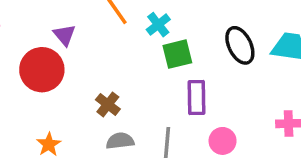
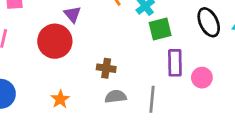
brown cross: (108, 104) -> (106, 68), turned -30
pink circle: (223, 141) -> (202, 78), moved

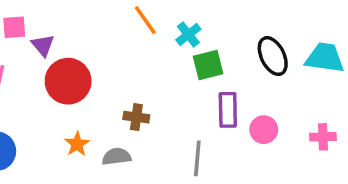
purple triangle: (72, 14) -> (43, 45), moved
gray semicircle: (116, 97) -> (117, 157), moved
orange star: (60, 99) -> (77, 144), moved

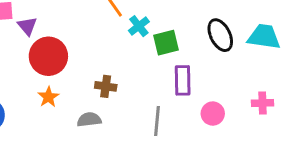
cyan cross: (188, 34) -> (139, 26), moved
pink circle: (264, 130) -> (213, 114), moved
orange star: (77, 144) -> (48, 97), moved

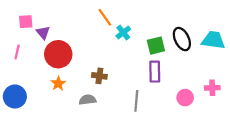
green square: (166, 43) -> (156, 46), moved
pink circle: (213, 114) -> (185, 98), moved

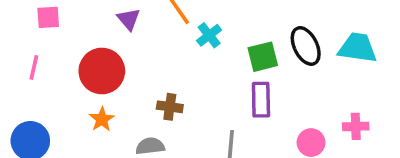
purple triangle: (43, 33) -> (129, 19), moved

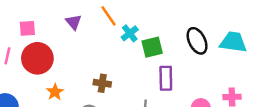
pink square: (48, 17) -> (27, 28), moved
green square: (263, 57) -> (152, 47), moved
red circle: (102, 71) -> (37, 58), moved

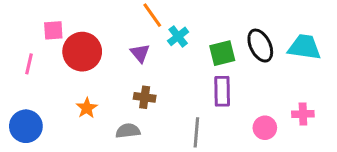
purple triangle: (74, 22) -> (140, 53), moved
green square: (152, 47) -> (222, 53), moved
red circle: (37, 58) -> (82, 52), moved

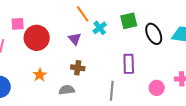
green square: (222, 53) -> (129, 21), moved

